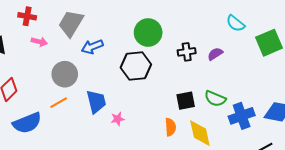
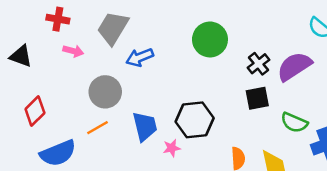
black cross: (187, 52) -> (259, 64), turned -30
purple semicircle: (215, 54) -> (294, 66), size x1.8
black hexagon: (136, 66) -> (195, 120), moved
black square: (186, 101) -> (257, 98), moved

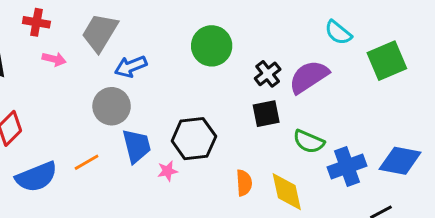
gray circle: (105, 92) -> (112, 106), moved
orange line: (98, 128) -> (87, 162), moved

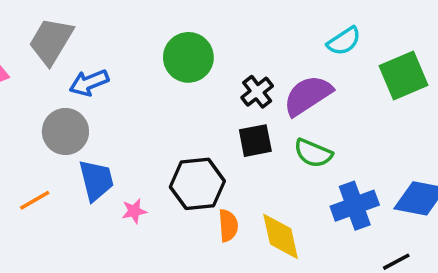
cyan semicircle: (338, 33) -> (344, 41), turned -72
black hexagon: (194, 139) -> (197, 184), moved
green semicircle: (309, 142) -> (313, 153), moved

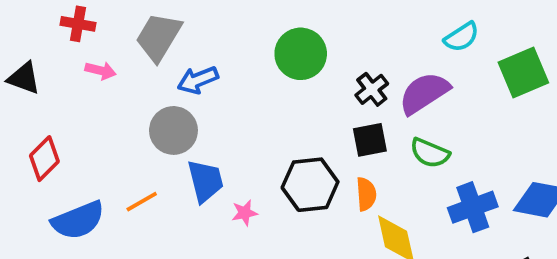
orange semicircle: (228, 226) -> (366, 194), moved

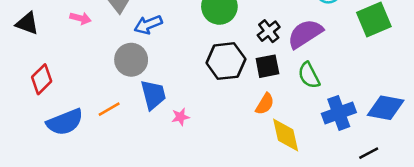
green semicircle: (430, 153) -> (309, 75), turned 40
black hexagon: (310, 185) -> (226, 61), moved
orange semicircle: (366, 194) -> (265, 104), turned 35

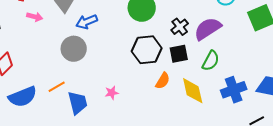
green semicircle: (309, 75) -> (211, 61), turned -125
blue trapezoid: (153, 95) -> (78, 103), moved
orange semicircle: (265, 104) -> (163, 81), moved
yellow diamond: (286, 135) -> (193, 91), moved

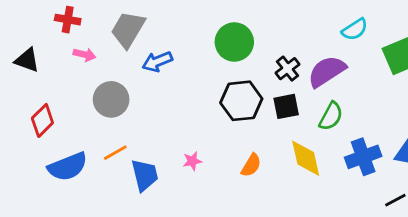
gray circle: (74, 49) -> (111, 99), moved
orange semicircle: (163, 81) -> (251, 165), moved

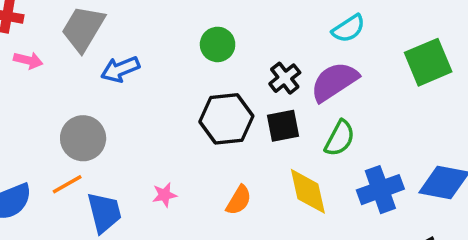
cyan semicircle: (355, 29) -> (348, 29), moved
green circle: (234, 42) -> (218, 44), size x0.7
gray circle: (111, 99) -> (83, 138), moved

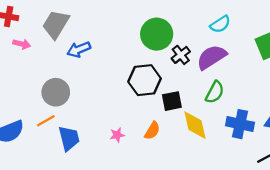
green circle: (218, 44) -> (157, 34), moved, size x1.5
black square: (283, 126) -> (172, 101), moved
blue cross: (380, 190) -> (240, 124), turned 32
pink star: (164, 195) -> (117, 135), moved

